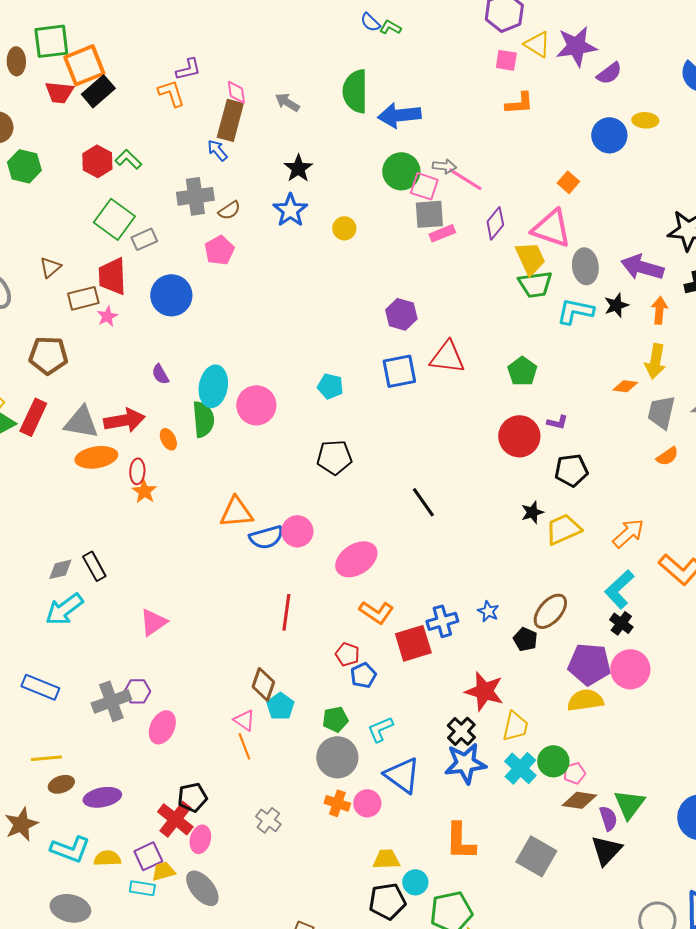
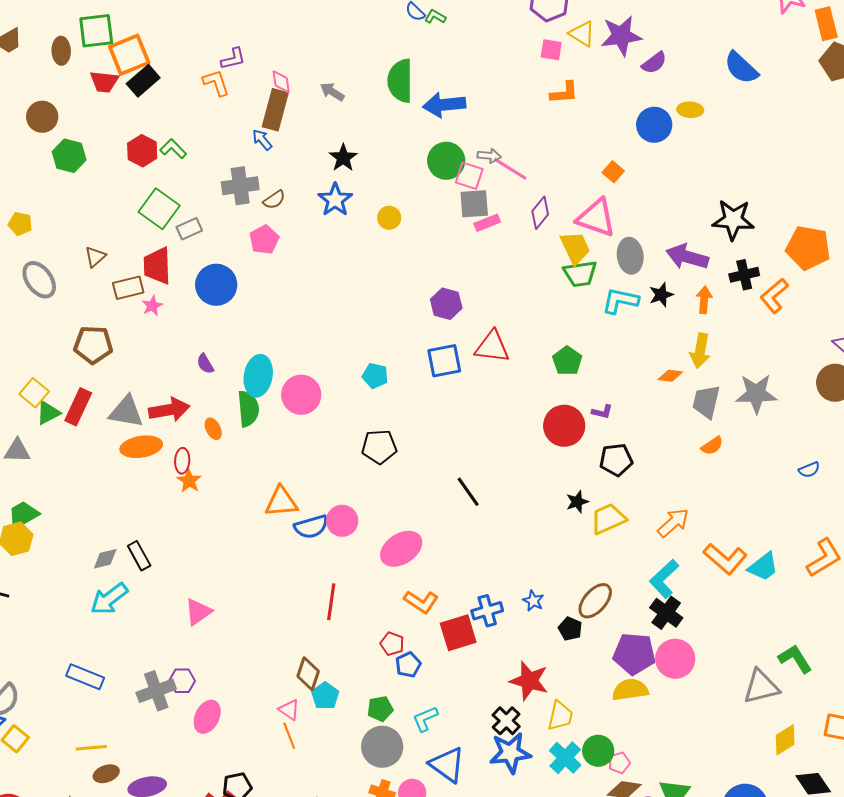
black cross: (621, 623) -> (666, 613), size x1.4

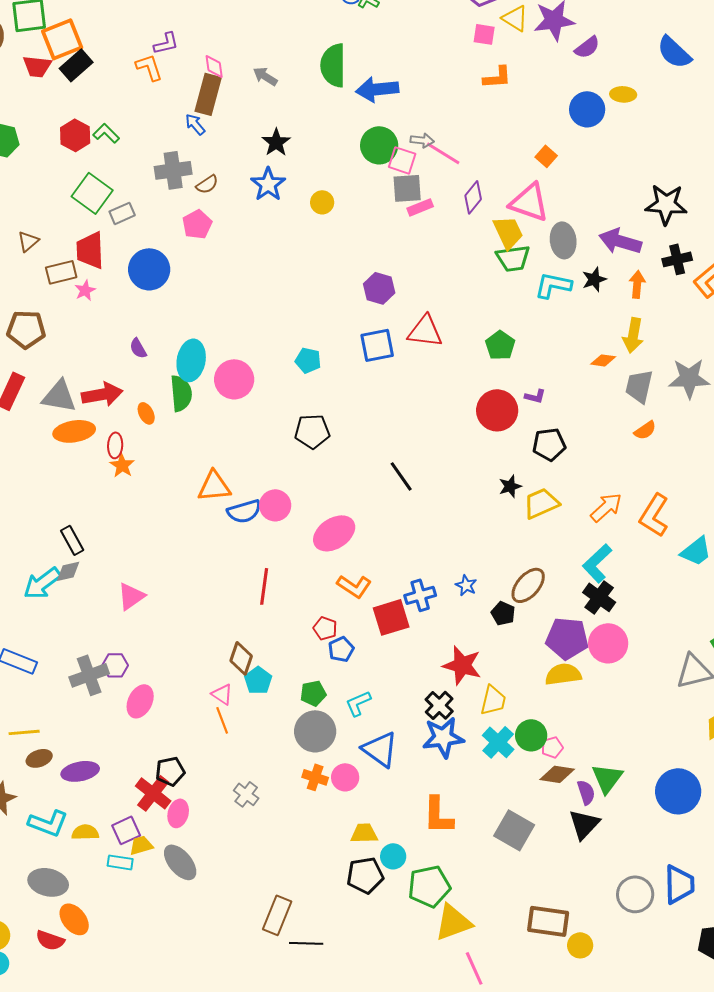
gray diamond: (105, 559) -> (68, 571), moved
orange L-shape: (725, 559) -> (654, 515), moved, turned 81

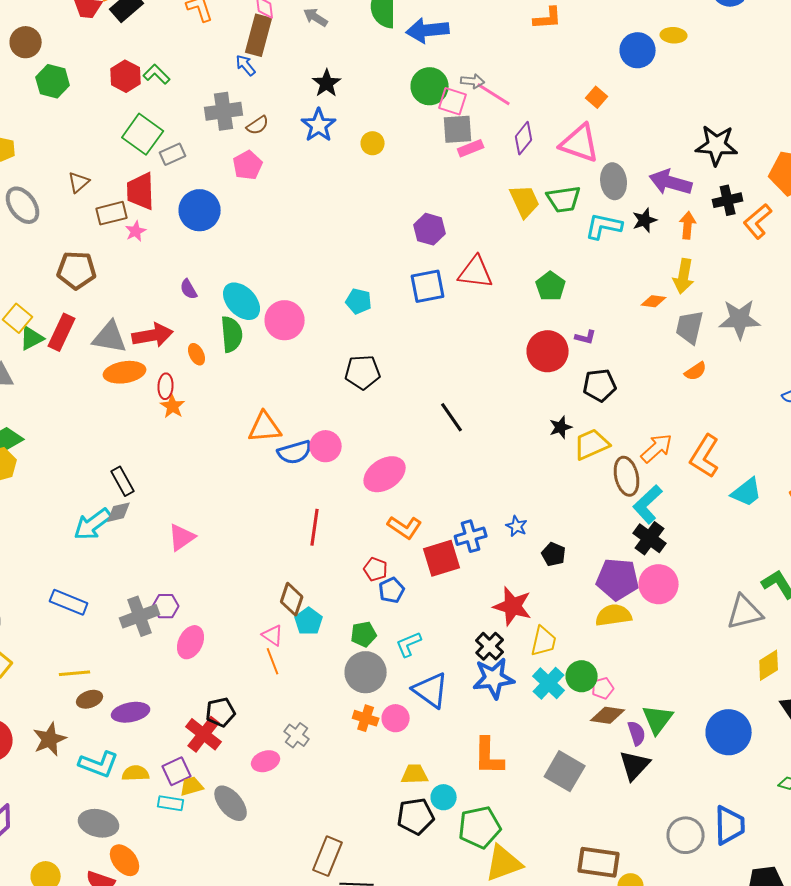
yellow trapezoid: (508, 232) -> (525, 201), moved
cyan ellipse: (191, 360) -> (242, 301), turned -54
brown ellipse: (528, 585) -> (627, 476), moved, turned -54
pink ellipse: (178, 813) -> (266, 761), moved, turned 56

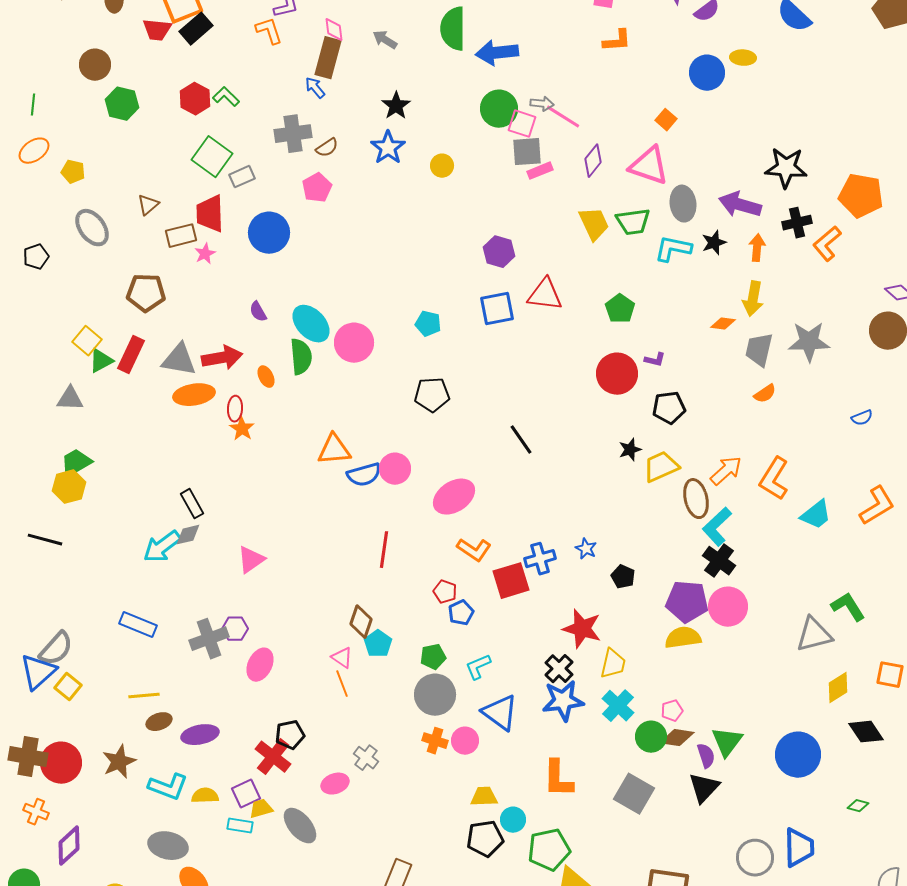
green circle: (582, 676) -> (651, 737), moved

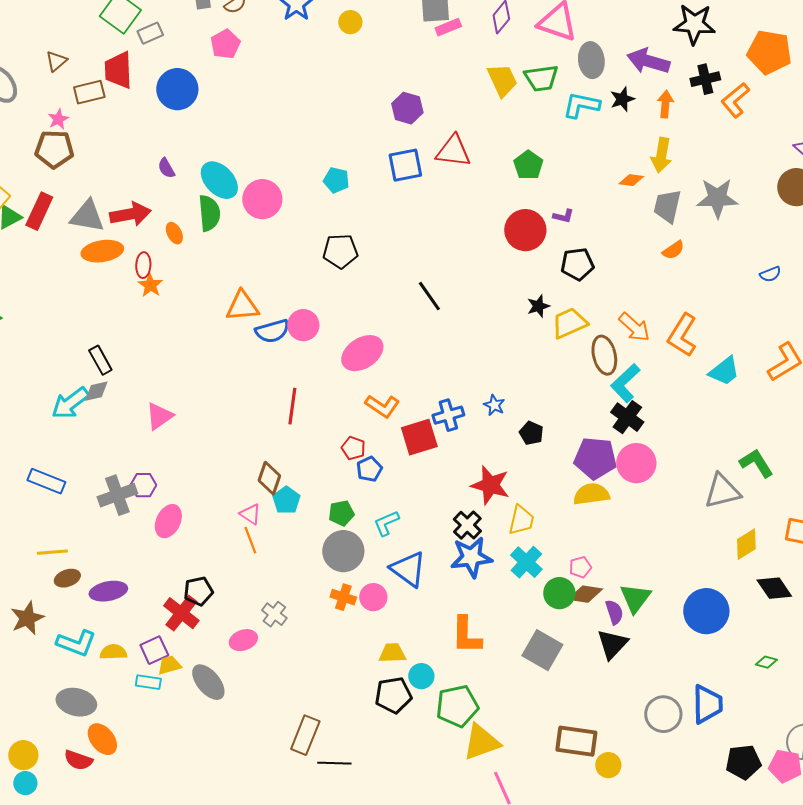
pink star: (205, 254) -> (58, 119), moved
orange arrow: (726, 471) -> (634, 327), turned 84

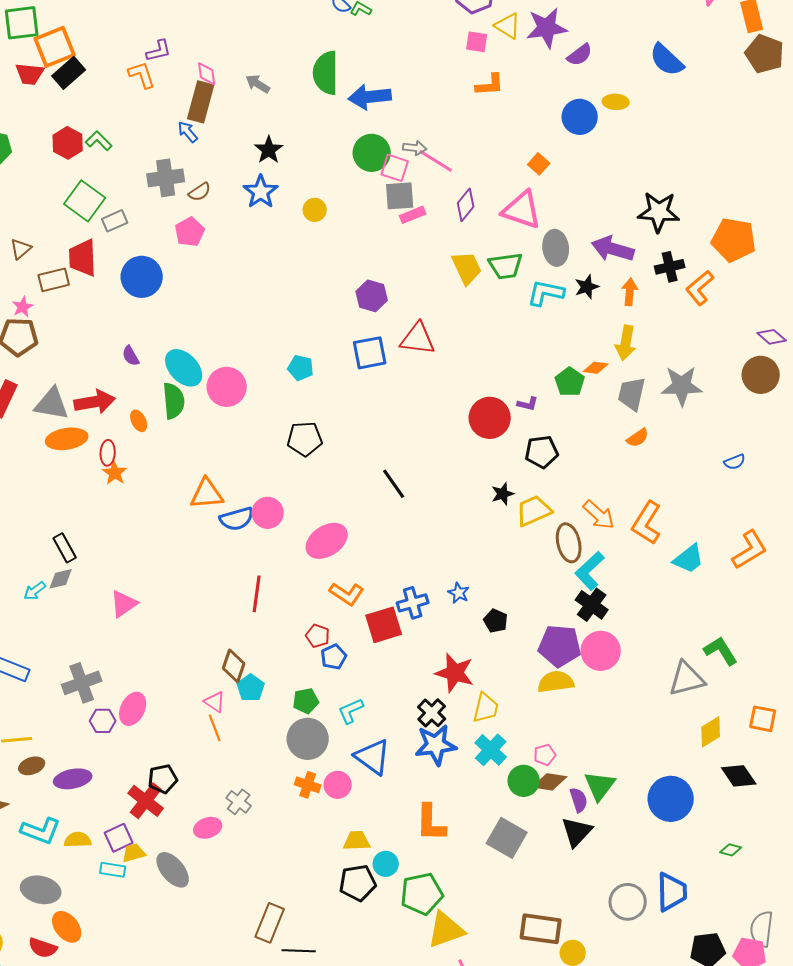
green pentagon: (528, 165) -> (570, 382), moved
cyan arrow: (70, 403) -> (35, 591), size x0.6
purple hexagon: (143, 485) -> (103, 721), moved

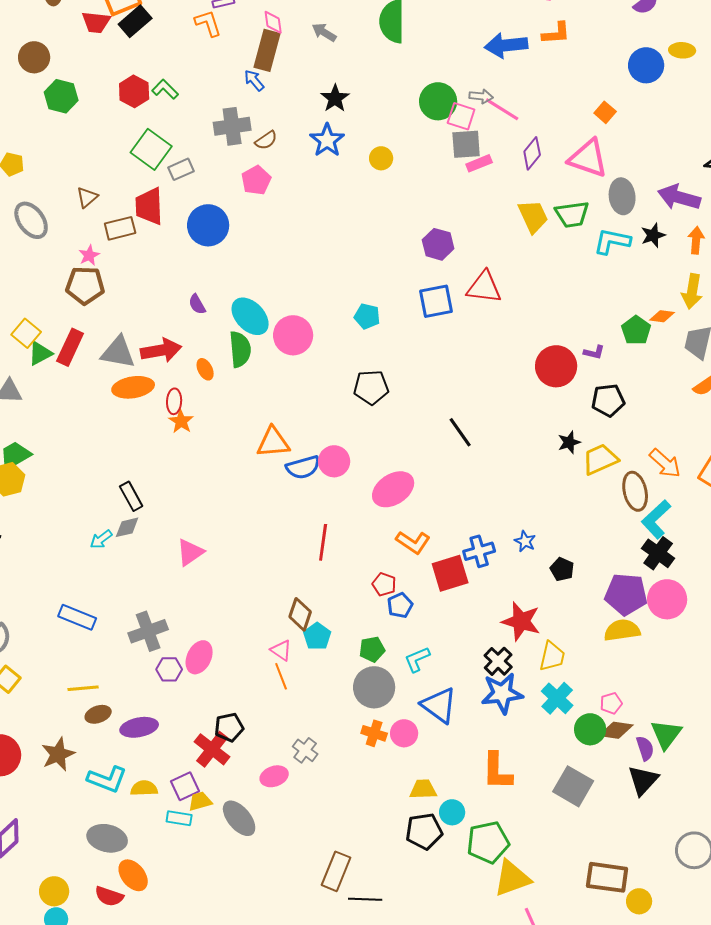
blue arrow: (370, 97) -> (506, 45), moved

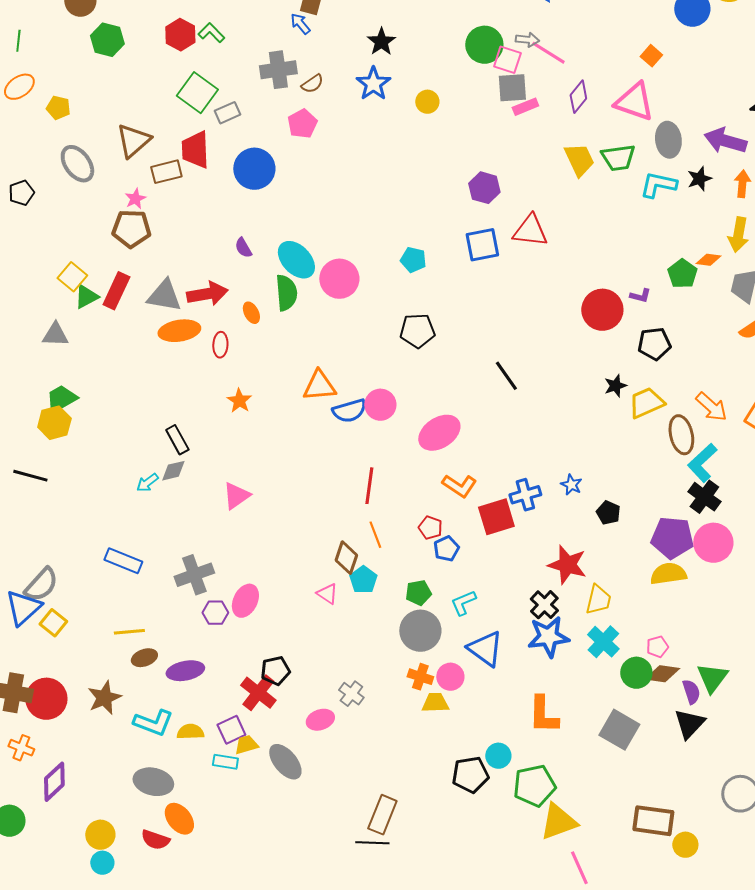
brown triangle: (87, 197) -> (133, 141), size x1.6
orange star: (181, 421) -> (239, 401), moved
orange line: (281, 676) -> (375, 535), moved
yellow trapezoid: (423, 789) -> (435, 703), moved
black line: (365, 899) -> (372, 843), moved

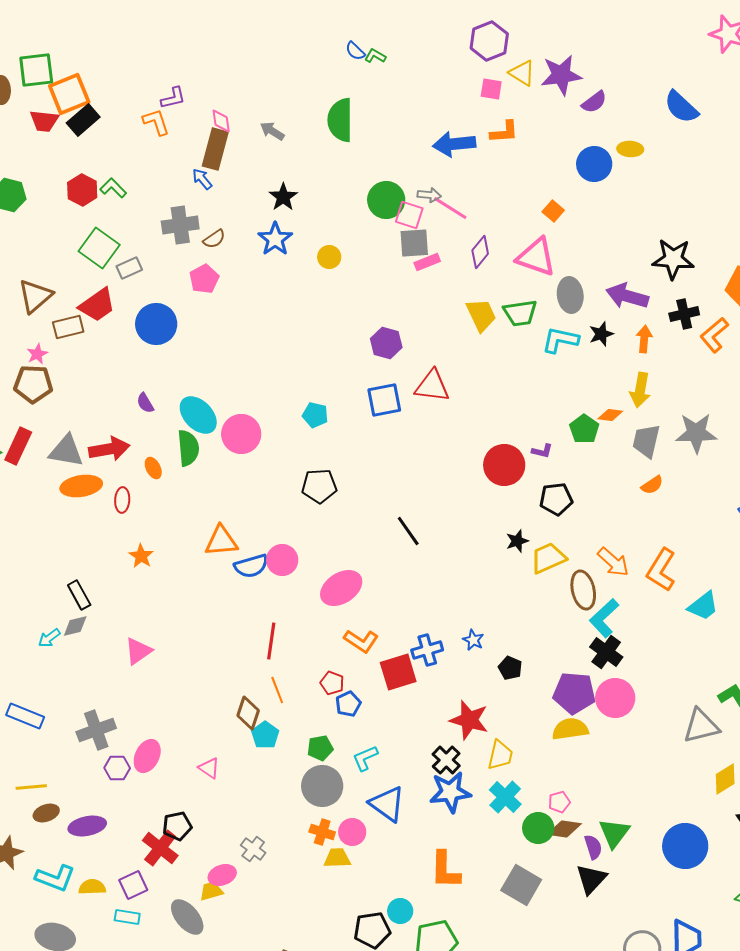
red trapezoid: (195, 150) -> (97, 305), turned -123
pink triangle: (327, 594) -> (209, 768), moved
yellow trapezoid: (246, 745) -> (211, 891), moved

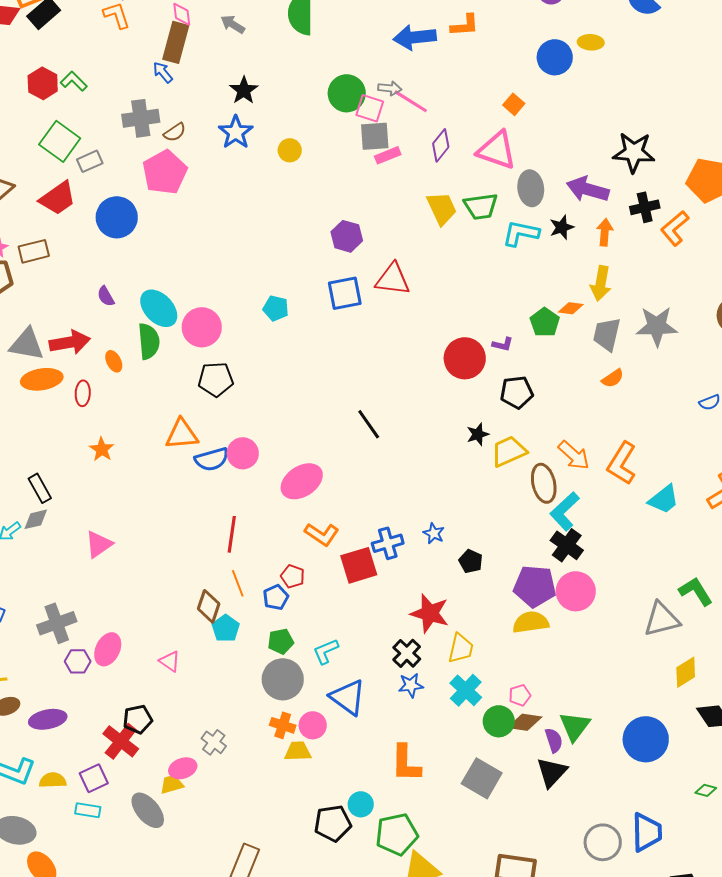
pink pentagon: (204, 279) -> (165, 172), size x1.5
brown rectangle: (68, 327) -> (34, 251), moved
black pentagon: (319, 486) -> (216, 379), moved
blue pentagon: (348, 704) -> (276, 597), moved
blue star: (450, 792) -> (411, 685), size x0.6

